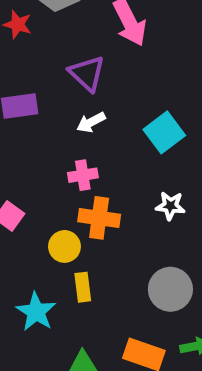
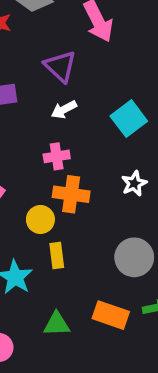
white star: (170, 206) -> (134, 183), turned -30

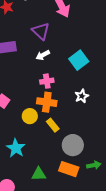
pink cross: (57, 156) -> (47, 81), moved
yellow rectangle: (57, 256) -> (53, 125), moved, turned -32
gray circle: (134, 257) -> (73, 145), moved

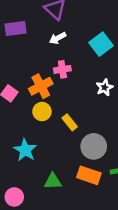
orange cross: (47, 102) -> (41, 86), moved, turned -36

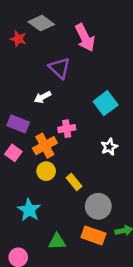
purple rectangle: (15, 28) -> (18, 124), moved, turned 30
white arrow: (58, 38) -> (42, 97), moved

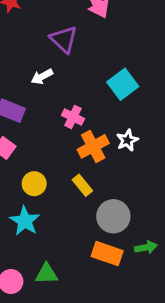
pink cross: (67, 129) -> (73, 117), turned 35
orange cross: (45, 146) -> (93, 146), moved
yellow circle: (46, 171) -> (34, 184), moved
green triangle: (57, 241) -> (47, 274), moved

